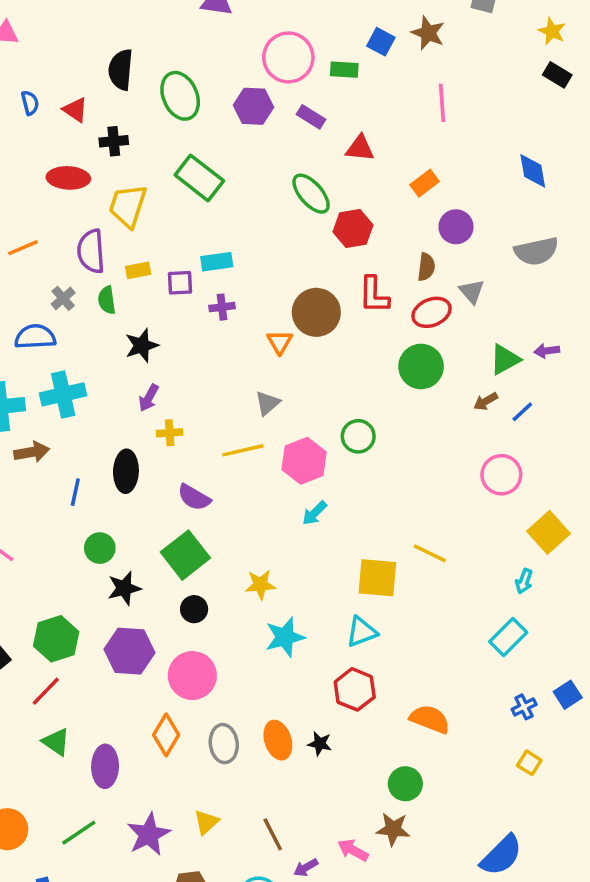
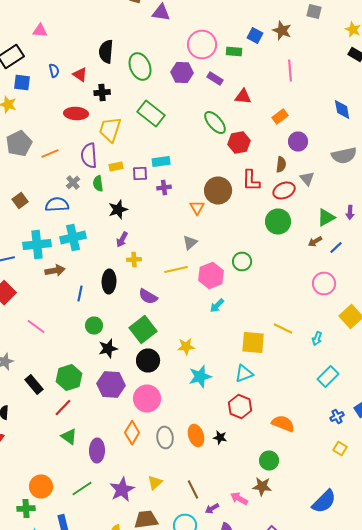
purple arrow: (547, 351) -> (350, 212), turned -80
cyan arrow: (524, 581) -> (317, 338), moved
black circle: (194, 609) -> (148, 360), size x1.5

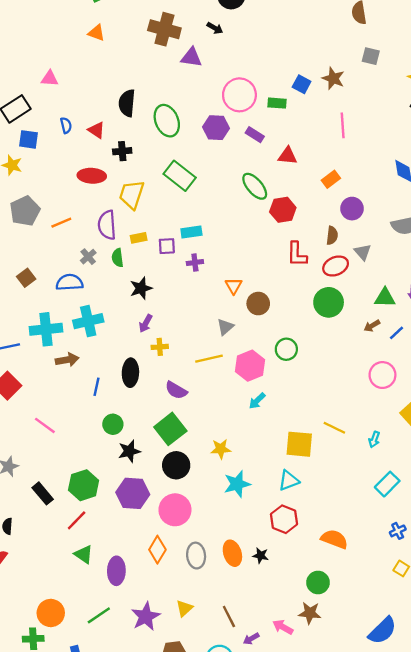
brown circle: (218, 190) -> (258, 304), moved, size x0.7
green triangle: (326, 218) -> (385, 298), turned 30

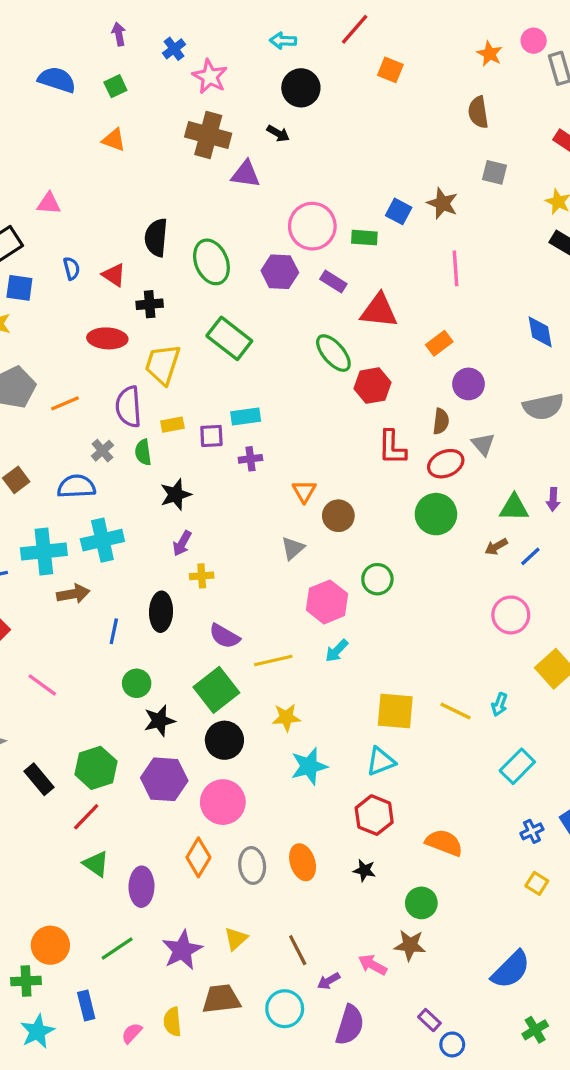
red triangle: (288, 156) -> (379, 311), size x1.4
yellow line: (209, 359) -> (273, 661), moved
yellow line: (334, 428) -> (455, 711), moved
black star: (261, 556) -> (364, 870), moved

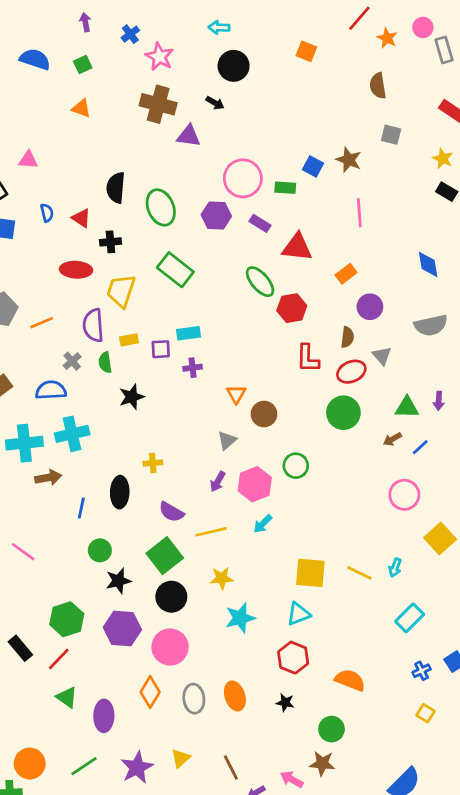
red line: (355, 29) -> (359, 18), moved
purple arrow: (182, 543) -> (218, 482), moved
black rectangle: (39, 779) -> (20, 648), moved

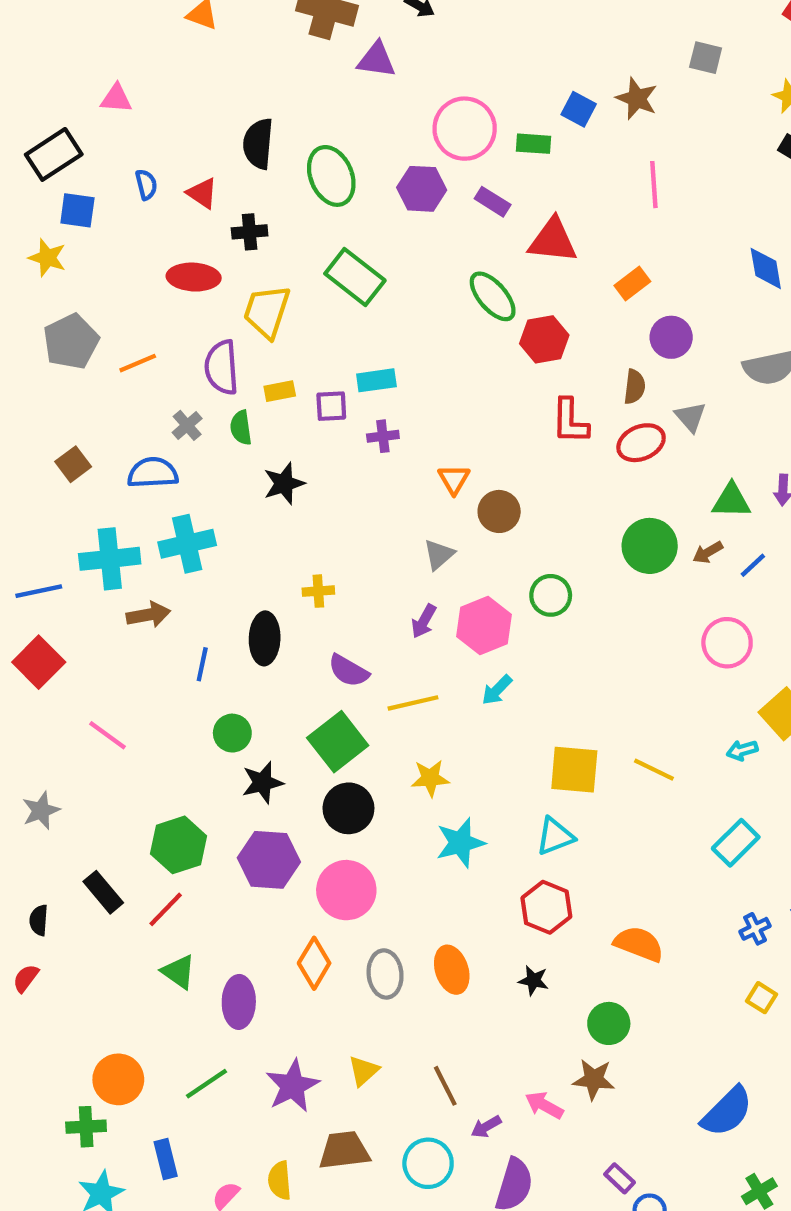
green circle: (343, 413) -> (650, 546), moved
cyan arrow: (395, 568) -> (742, 750), moved, turned 54

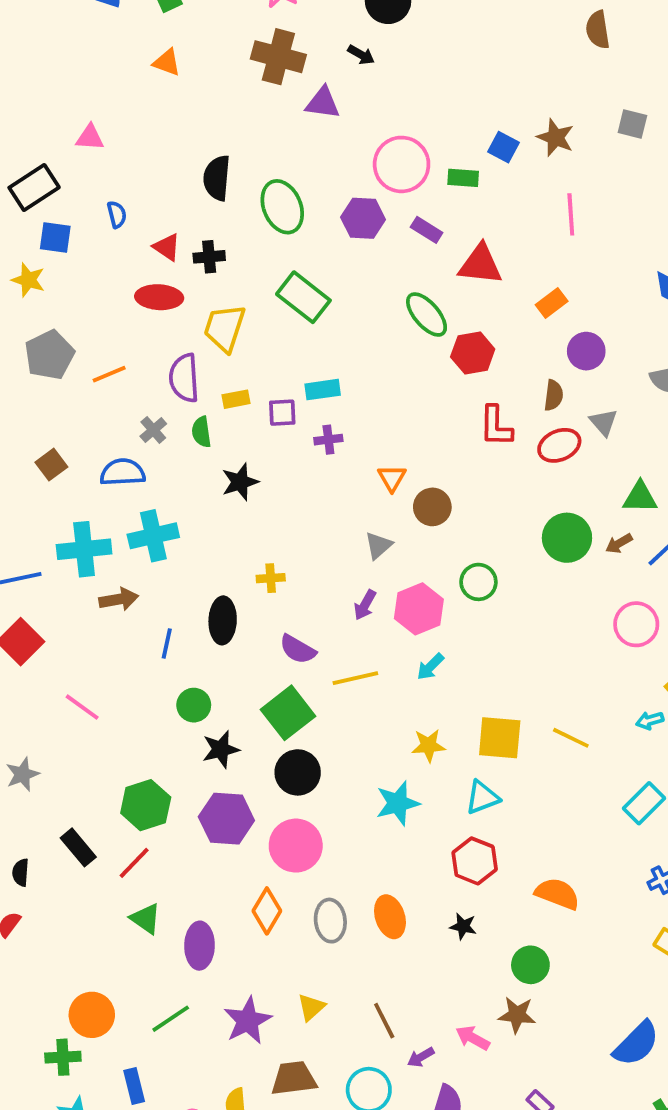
gray square: (706, 58) -> (632, 124), moved
red triangle: (202, 193) -> (167, 247), moved
yellow star: (430, 778) -> (428, 745), moved

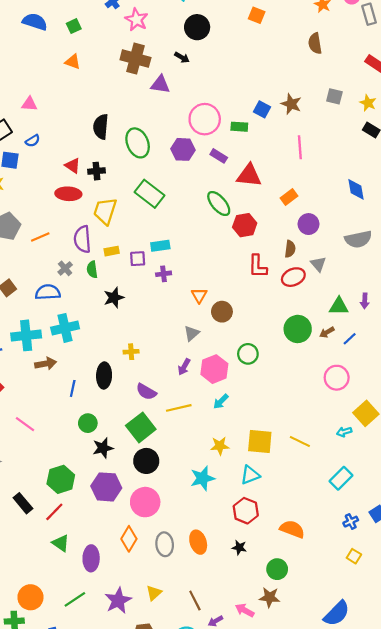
blue semicircle: (117, 214) -> (33, 141), moved, turned 72

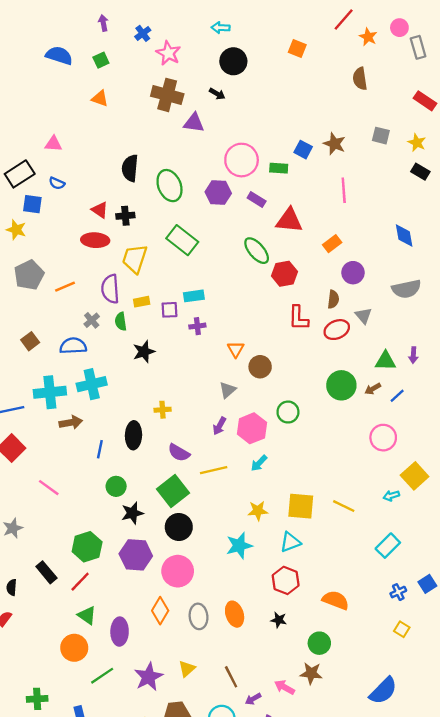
blue semicircle: (33, 141) -> (57, 183), turned 56
orange circle: (30, 597) -> (74, 648), moved

